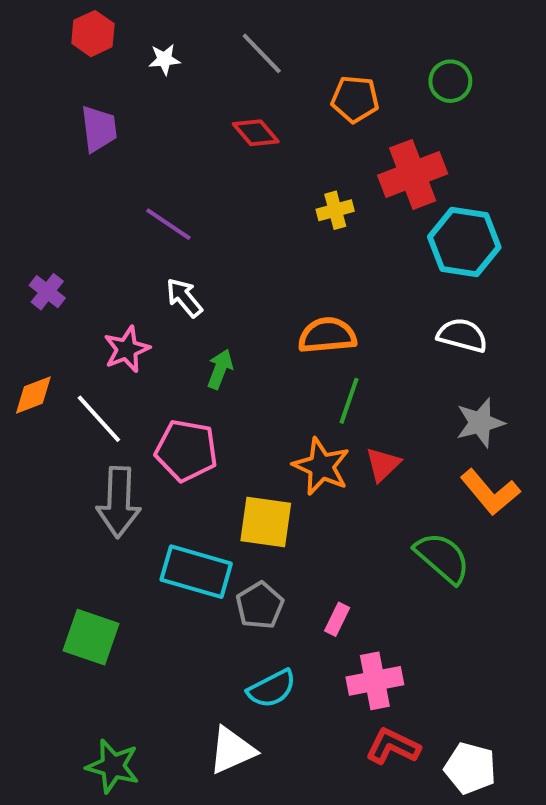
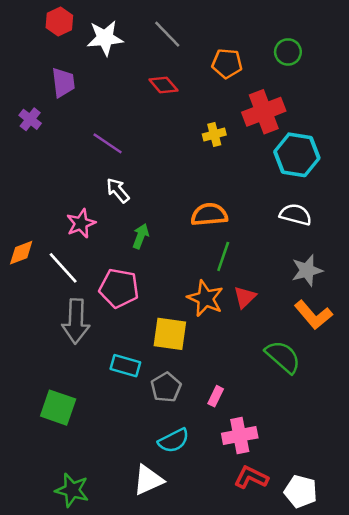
white star: (164, 59) -> (105, 38), size x1.8
purple cross: (47, 292) -> (30, 119), moved
cyan rectangle: (196, 572) -> (125, 366), size x0.7

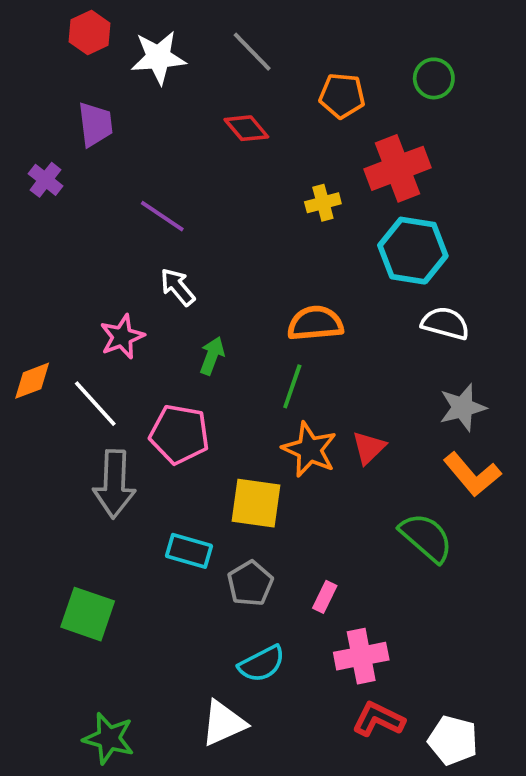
cyan hexagon: (297, 155) -> (413, 251), moved
green line: (223, 256) -> (292, 386), moved

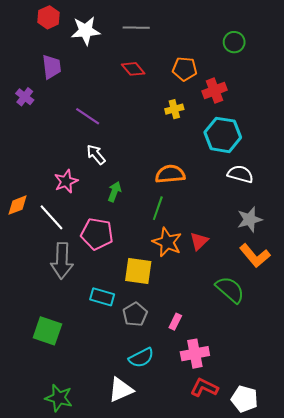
gray line: (252, 52) -> (136, 28), turned -45
orange pentagon: (342, 96) -> (185, 69), moved
red cross: (398, 168) -> (215, 91), size x0.7

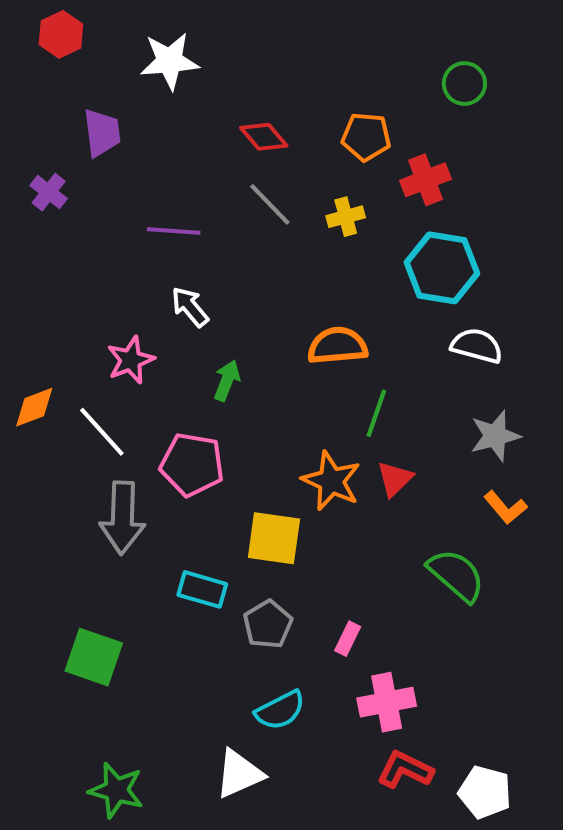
red hexagon: (48, 17) -> (61, 34), moved
gray line: (136, 28) -> (270, 204), moved, turned 45
purple line: (88, 116) -> (174, 231), turned -30
green line: (158, 208) -> (376, 413), moved
orange L-shape: (255, 256) -> (505, 508), size x0.7

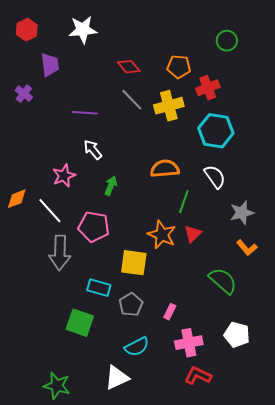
red hexagon: (61, 34) -> (27, 30), moved
yellow cross: (346, 217) -> (169, 106), size x1.6
white semicircle: (477, 346) -> (215, 177), moved, turned 40
green square: (94, 657) -> (80, 323), moved
white pentagon: (485, 792) -> (237, 335), moved

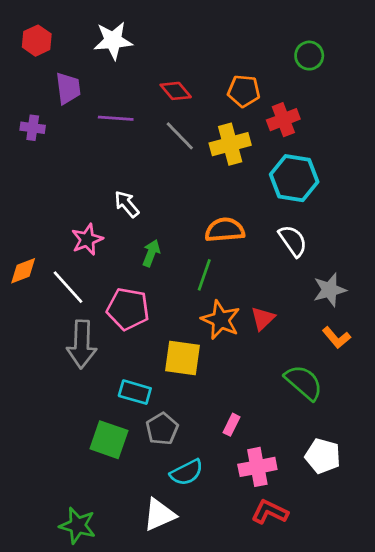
purple cross: (24, 94) -> (33, 128), turned -30
purple line: (85, 113) -> (116, 118), moved
green line: (184, 202) -> (204, 275), moved
gray pentagon: (131, 305) -> (162, 429), moved

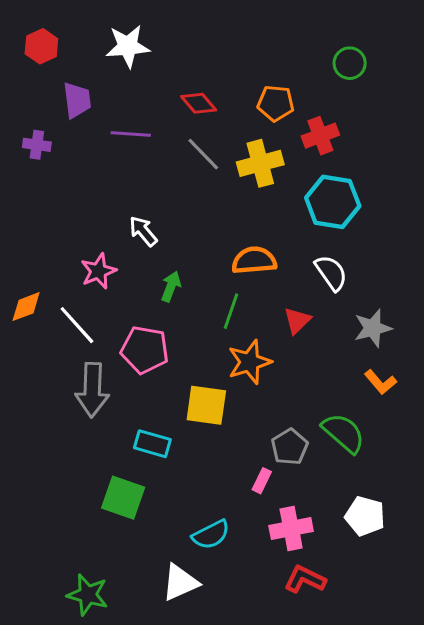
red triangle: (263, 318) -> (297, 320), moved
orange star: (221, 320) -> (249, 362), turned 30
gray pentagon: (162, 429) -> (290, 447), moved

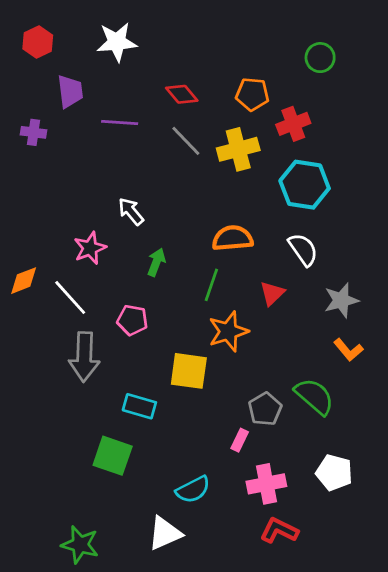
pink pentagon: (145, 350) -> (132, 320), size x0.7

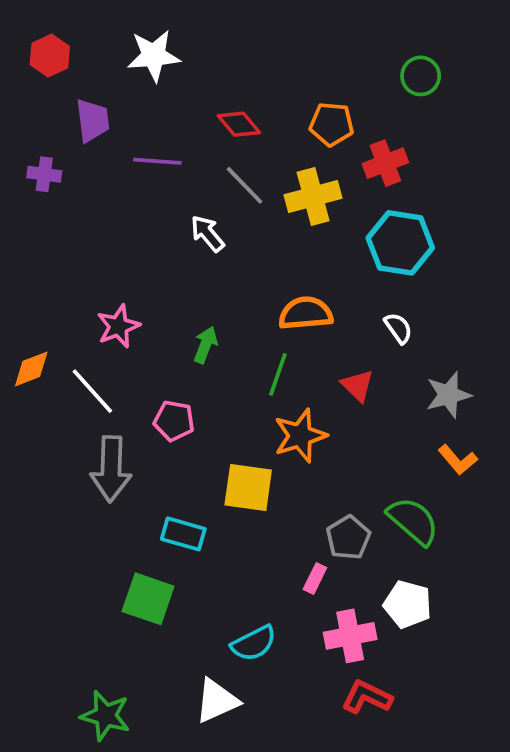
white arrow: (131, 211) -> (207, 234), moved
white semicircle: (303, 250) -> (398, 328), size x0.7
red triangle: (272, 293) -> (358, 386), turned -32
white pentagon: (334, 473) -> (408, 604), moved

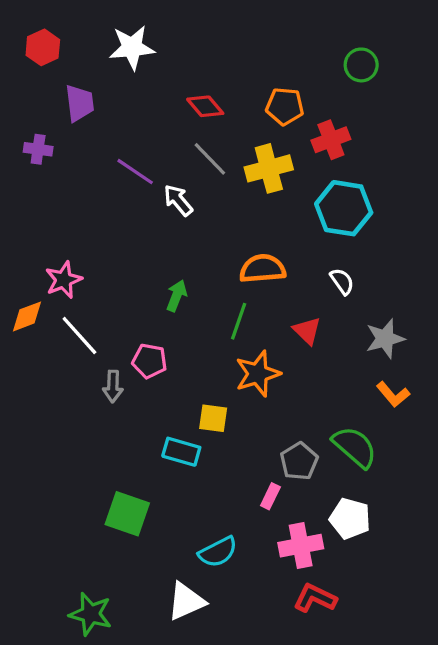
purple line: (157, 161) -> (135, 172), moved, turned 30
pink star: (118, 326) -> (64, 280), moved
gray arrow: (111, 469) -> (113, 386), moved, size x0.6
yellow square: (248, 488) -> (213, 418), size x0.7
cyan rectangle: (183, 534) -> (181, 452), moved

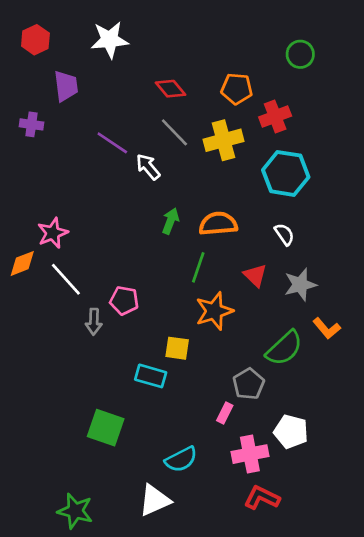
green arrow: (177, 296) -> (171, 221), moved
gray star: (385, 339) -> (300, 285), moved
green semicircle: (355, 447) -> (284, 348), moved, turned 96

